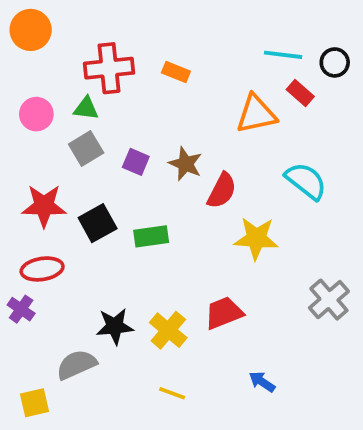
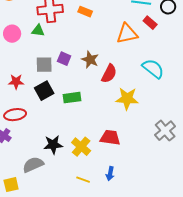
gray square: (86, 148) -> (44, 65), moved, turned 30
red star: (44, 206) -> (16, 82), size x0.7
red trapezoid: (224, 313) -> (110, 138), turned 30
blue arrow: (262, 382) -> (110, 174), moved, turned -112

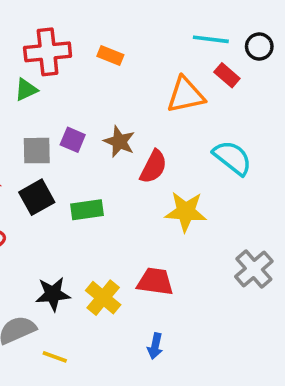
green triangle: (38, 31) -> (26, 90), turned -32
yellow line: (83, 180) -> (55, 357), moved

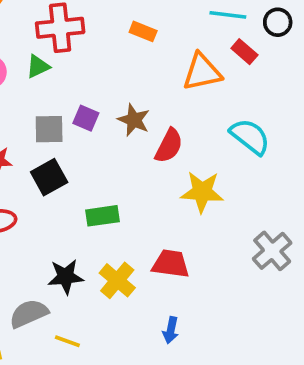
orange rectangle: (110, 55) -> (143, 31), moved
green rectangle: (87, 210) -> (102, 216), moved

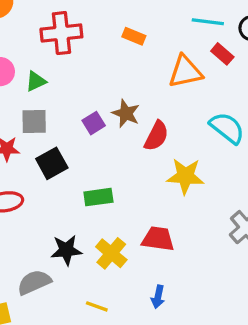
green triangle: (38, 66) -> (36, 81), moved
purple square: (86, 118) -> (94, 123), moved, turned 35
gray square: (49, 129) -> (34, 121), moved
yellow line: (67, 341) -> (97, 306), moved

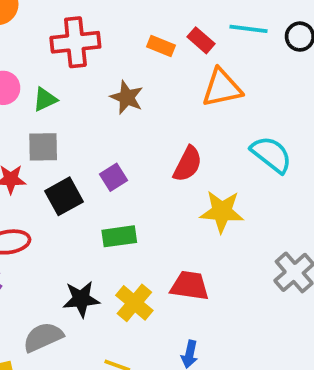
red rectangle: (222, 54) -> (201, 40), moved
brown star: (126, 113) -> (127, 97), moved
purple square: (94, 123) -> (113, 177), moved

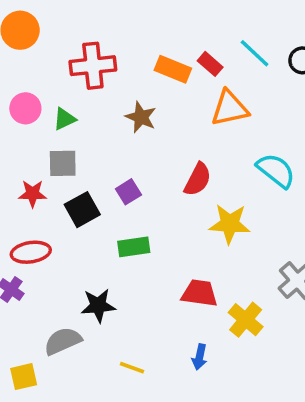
cyan line: (249, 29) -> (255, 53), turned 36
orange rectangle: (161, 46) -> (173, 69), size x1.4
yellow cross: (134, 303) -> (246, 320), moved

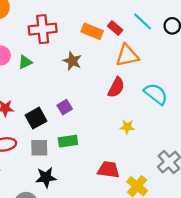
gray square: (63, 163) -> (39, 148), moved
red semicircle: (198, 179) -> (116, 87), moved
yellow star: (230, 224) -> (127, 127), size x0.6

